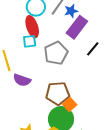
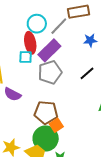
blue star: (71, 11) -> (90, 40), moved
purple rectangle: (77, 27) -> (49, 50), moved

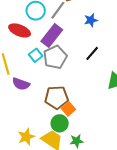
red ellipse: (30, 43) -> (20, 30), moved, turned -50
cyan square: (26, 57) -> (36, 55), moved, turned -32
green circle: (46, 138) -> (60, 123), size x0.7

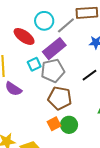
brown pentagon: (56, 98) -> (60, 98), moved
green circle: (60, 123) -> (69, 125), moved

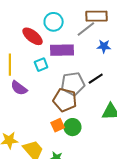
gray line: (66, 25) -> (86, 29), moved
purple rectangle: (54, 49) -> (62, 50), turned 35
gray pentagon: (53, 71) -> (73, 84), moved

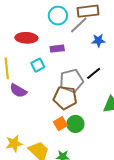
cyan circle: (54, 22) -> (58, 16), moved
red ellipse: (33, 36) -> (26, 38), turned -30
purple rectangle: (62, 50) -> (57, 49), size x0.6

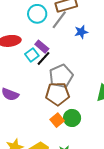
purple rectangle: (57, 49) -> (42, 47), turned 56
cyan square: (38, 65) -> (32, 55), moved
black line: (94, 73) -> (43, 58), moved

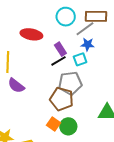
blue star: (81, 32) -> (88, 44), moved
cyan square: (32, 55) -> (80, 59), moved
orange square: (57, 120) -> (54, 124), turned -32

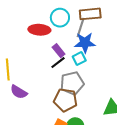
gray line: (85, 29) -> (81, 28), turned -30
red ellipse: (31, 34) -> (39, 30), moved
blue star: (88, 44) -> (85, 43), size x1.5

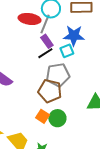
gray line: (81, 28) -> (45, 24), moved

